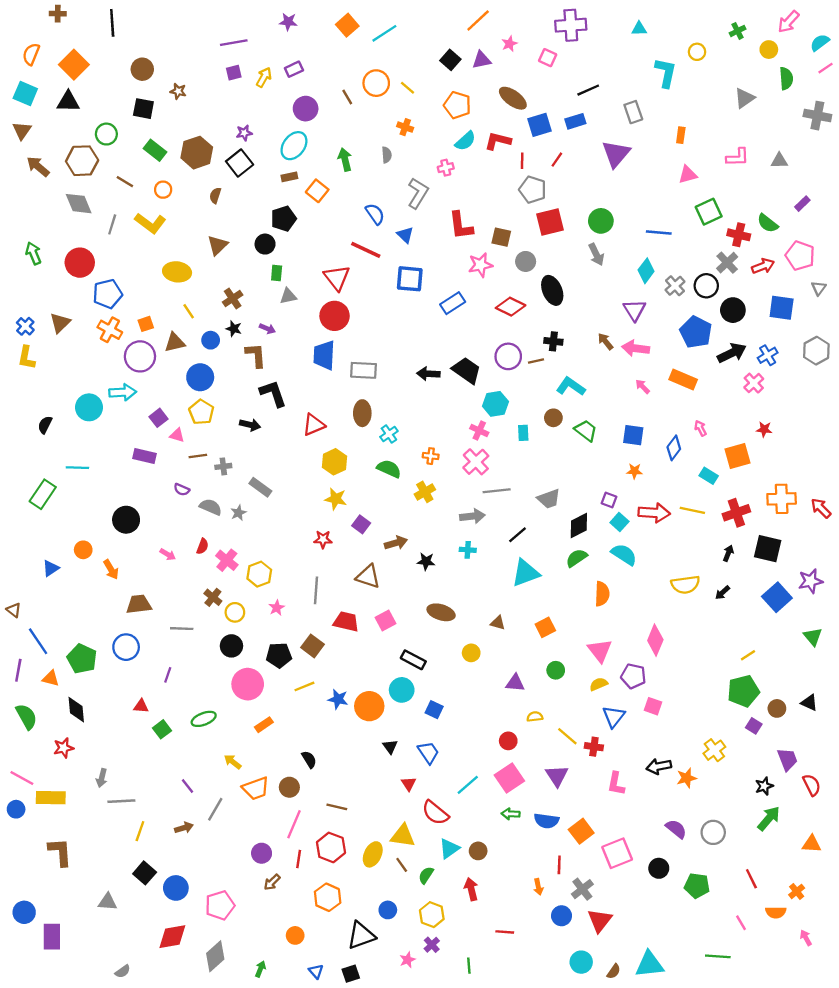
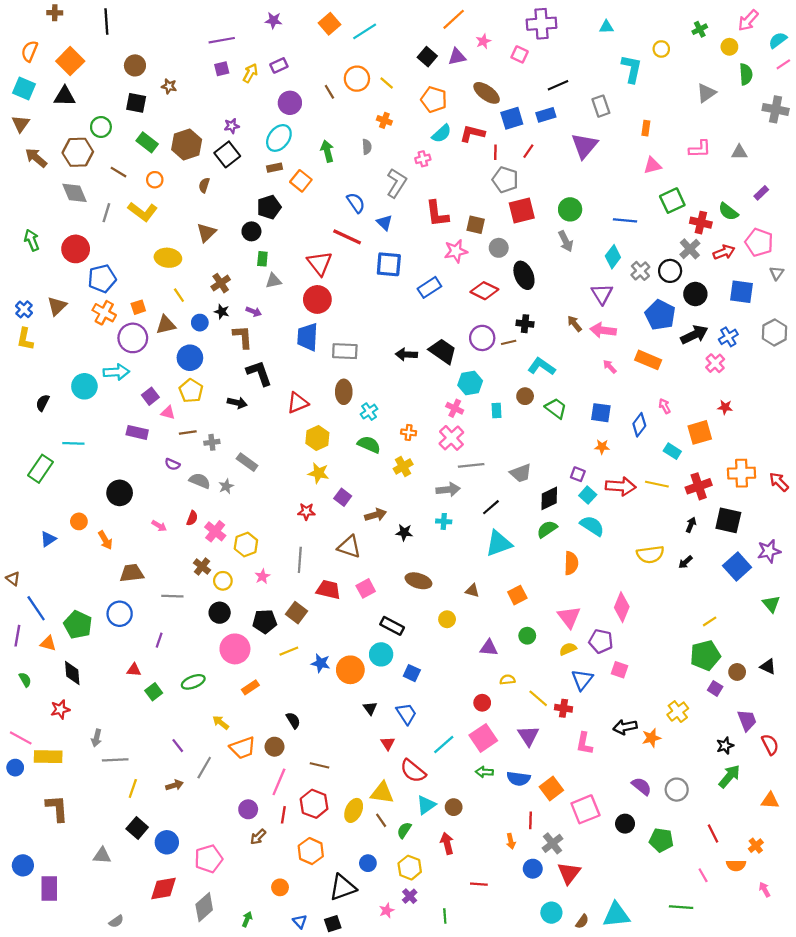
green semicircle: (26, 717) -> (25, 680), size x0.6

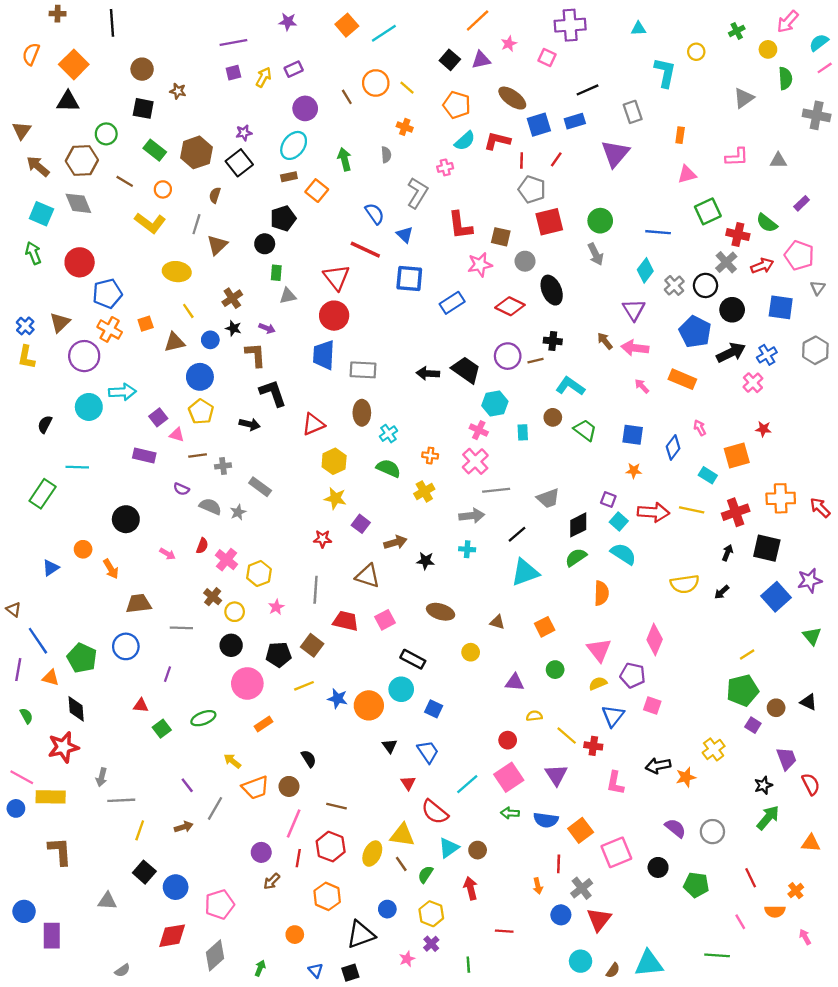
cyan square: (24, 89) -> (41, 214), moved
gray line: (106, 213) -> (196, 224), moved
purple circle: (133, 338) -> (84, 356), moved
red star: (60, 709) -> (63, 747), size x1.5

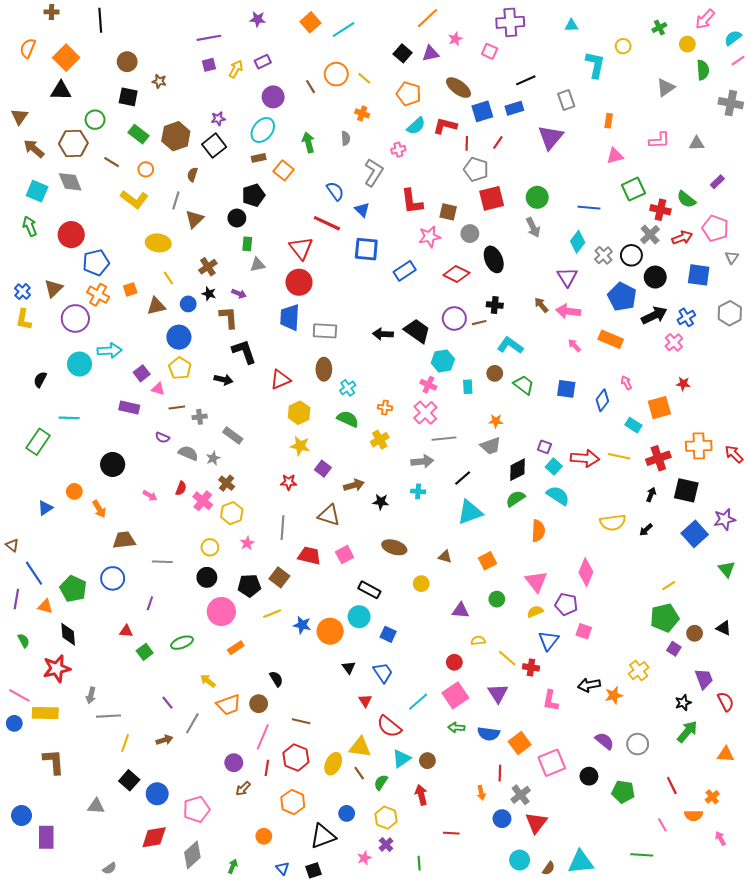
orange star: (634, 471) -> (496, 421), moved
brown cross: (213, 597) -> (227, 483), moved

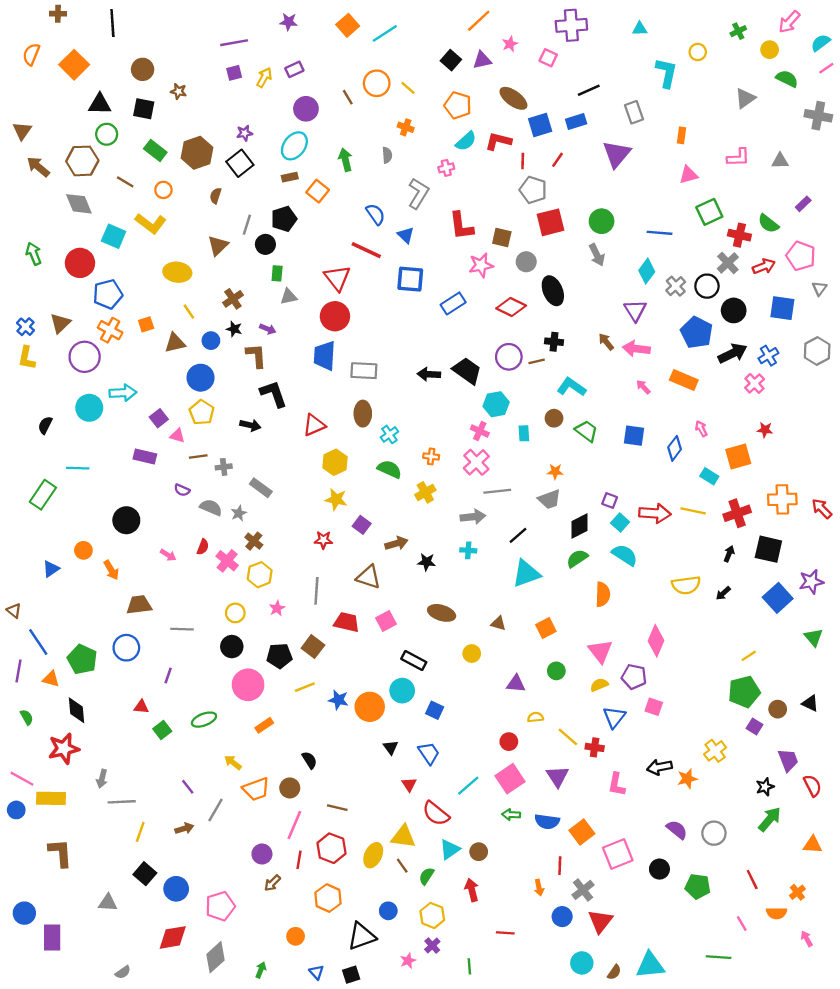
green semicircle: (703, 70) -> (787, 79), turned -60
black triangle: (61, 91) -> (100, 104), moved
cyan square: (37, 191) -> (114, 236), moved
gray line: (176, 200) -> (247, 225), moved

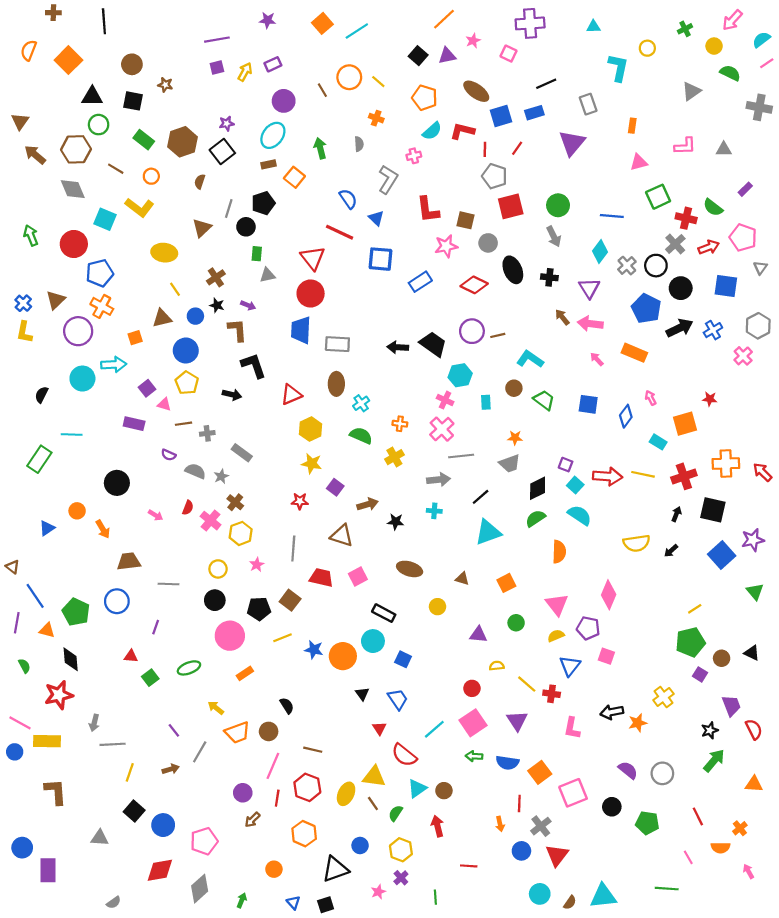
orange square: (146, 324) -> (135, 338), moved
black cross: (554, 342) -> (549, 277), moved
pink cross: (755, 383) -> (743, 356), moved

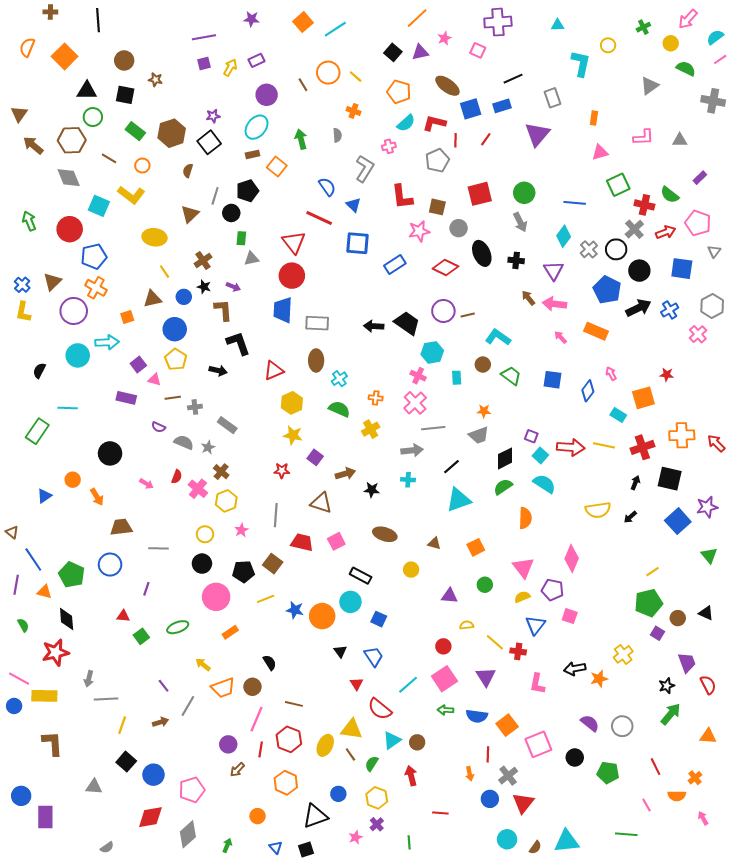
gray pentagon: (495, 176) -> (437, 160), moved, turned 30

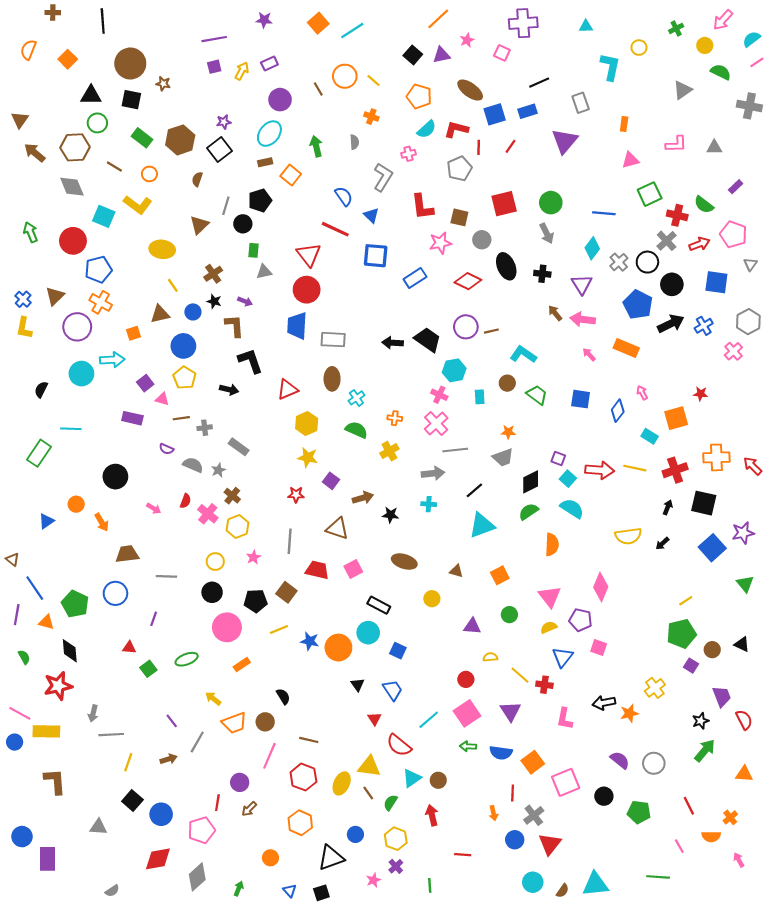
orange square: (65, 56) -> (68, 59), size x0.7
brown circle: (124, 60) -> (130, 63), size x1.5
red line: (261, 749) -> (217, 803), moved

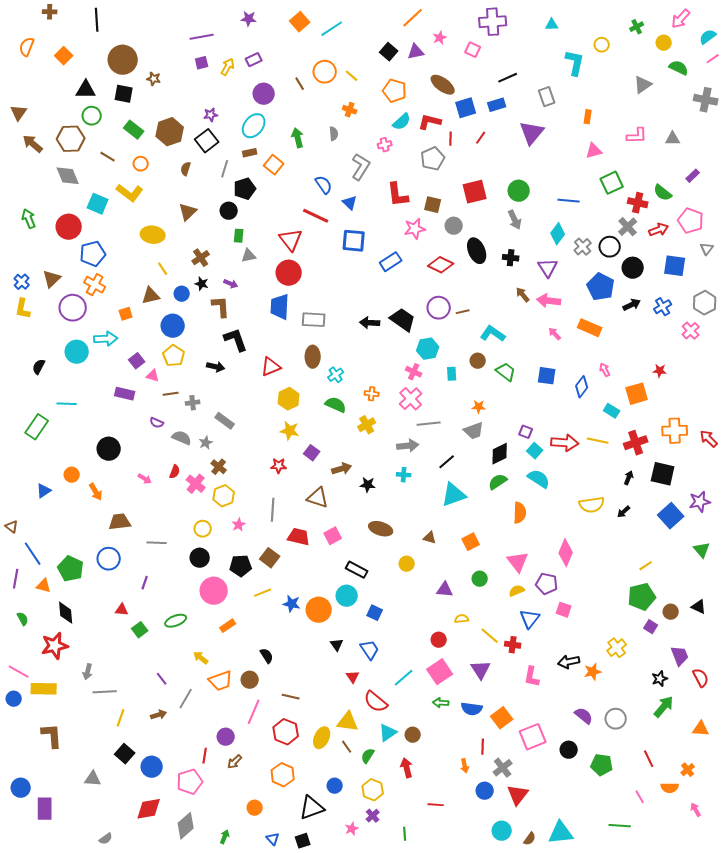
gray line: (226, 206) -> (225, 169), moved
black arrow: (671, 324) -> (632, 305), size x0.7

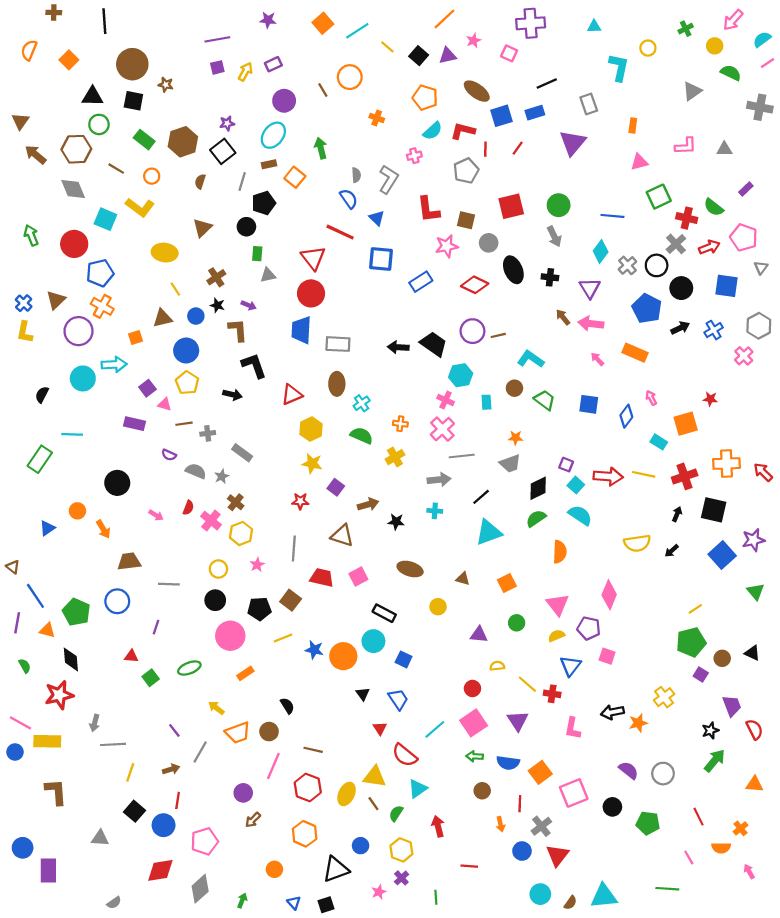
yellow line: (352, 76) -> (387, 47), moved
gray semicircle: (334, 134) -> (356, 175), moved
brown circle: (413, 735) -> (482, 791), moved
red line: (205, 756) -> (178, 800), moved

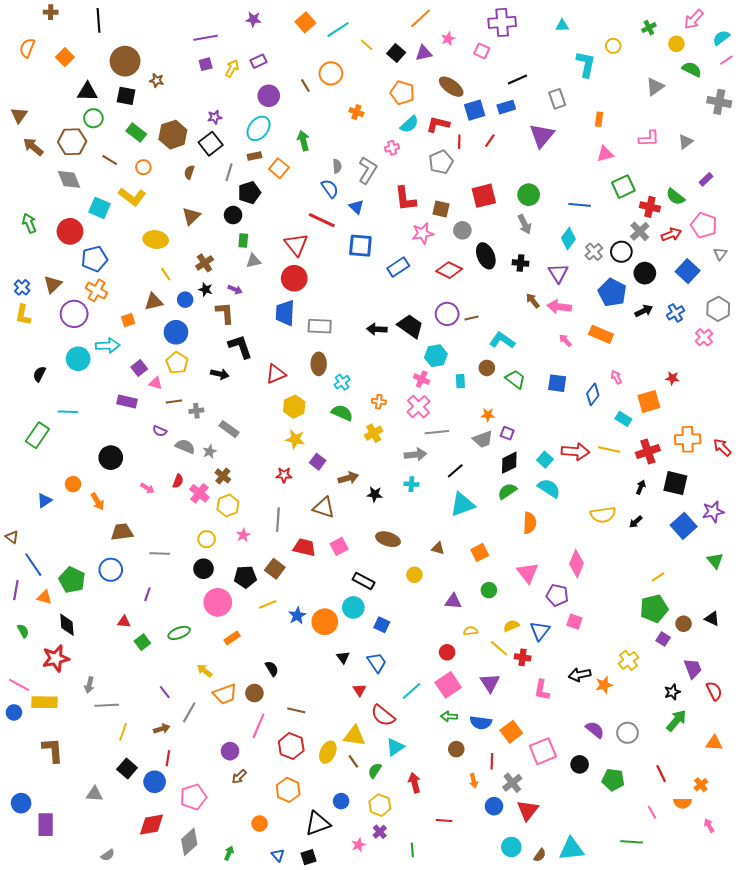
gray triangle: (724, 149) -> (686, 142), turned -35
blue square: (727, 286) -> (688, 271), turned 35
purple square: (566, 465) -> (507, 433), moved
yellow semicircle: (556, 636) -> (511, 626), moved
blue star: (314, 650) -> (297, 616), turned 30

